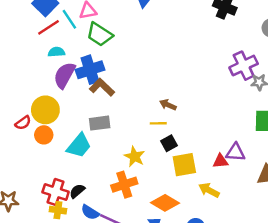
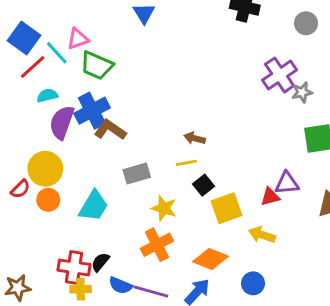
gray rectangle: (100, 123) -> (137, 174), moved

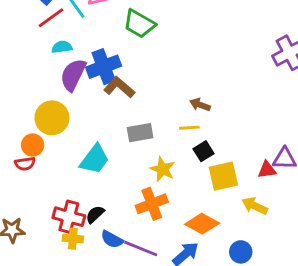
green trapezoid: (97, 65) -> (139, 24), moved
red semicircle: (20, 189) -> (25, 164), moved, turned 30
orange circle: (48, 200) -> (33, 145), moved

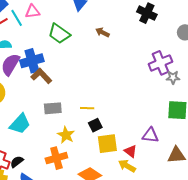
brown arrow: (200, 105) -> (102, 32), moved
red triangle: (267, 170) -> (131, 151), moved, turned 40

